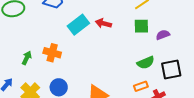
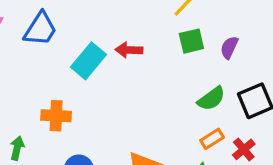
purple semicircle: (163, 35) -> (229, 47), turned -32
green arrow: (27, 58) -> (17, 148), moved

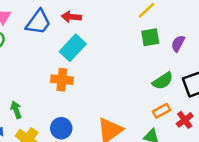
red arrow: (129, 50) -> (71, 17), moved
orange cross: (56, 116) -> (62, 80), moved
green arrow: (17, 148) -> (16, 110), turned -35

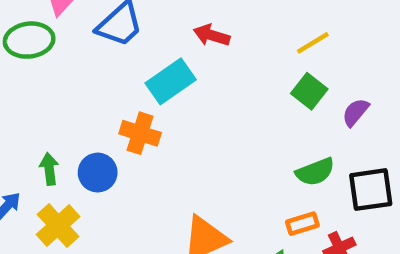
red arrow: (71, 17) -> (212, 35), moved
green square: (150, 37) -> (309, 91), turned 36
blue circle: (61, 128) -> (98, 173), moved

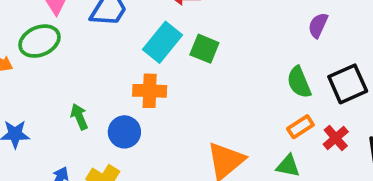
green square: (309, 91) -> (204, 49), moved
green arrow: (49, 169) -> (79, 117), moved
green semicircle: (315, 172) -> (299, 82), turned 104

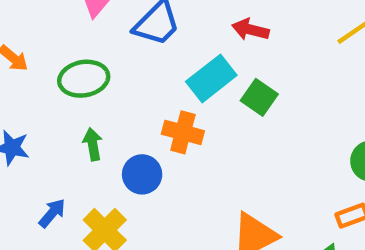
green ellipse: (39, 41) -> (84, 79), moved

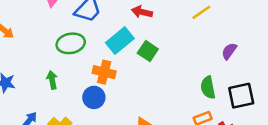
green ellipse: (84, 79) -> (71, 43), moved
blue circle: (142, 174) -> (94, 97), moved

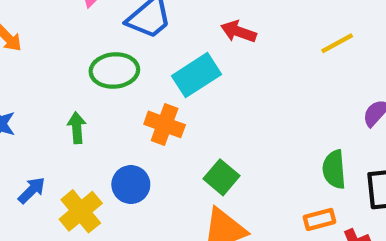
green square: (148, 51) -> (222, 177), moved
blue circle: (94, 97) -> (131, 185), moved

